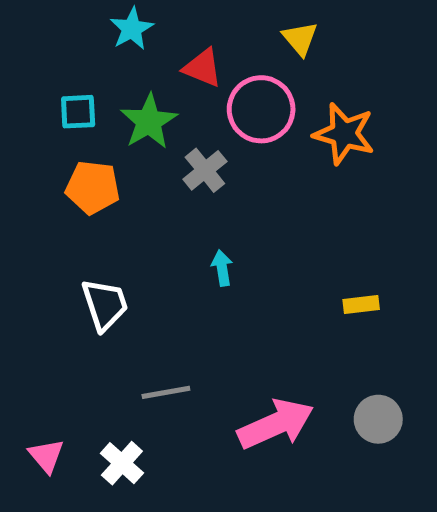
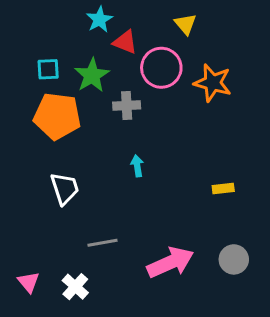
cyan star: (132, 29) -> (99, 19), moved
gray cross: (205, 170) -> (127, 105), turned 36
orange pentagon: (93, 187) -> (57, 116), size x1.4

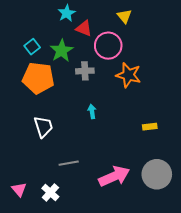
cyan square: (48, 69) -> (32, 47), turned -35
orange star: (213, 83) -> (128, 75), moved
gray circle: (234, 259) -> (157, 174), size x1.5

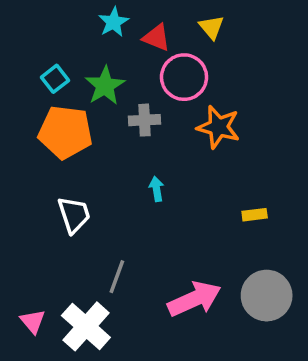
red triangle: (84, 28) -> (156, 38), moved
gray line: (69, 163) -> (117, 277), turned -60
white cross: (50, 192) -> (86, 326), size x1.6

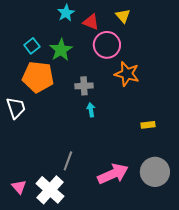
gray cross: (144, 120) -> (84, 86), moved
white trapezoid: (74, 215) -> (16, 108), moved

